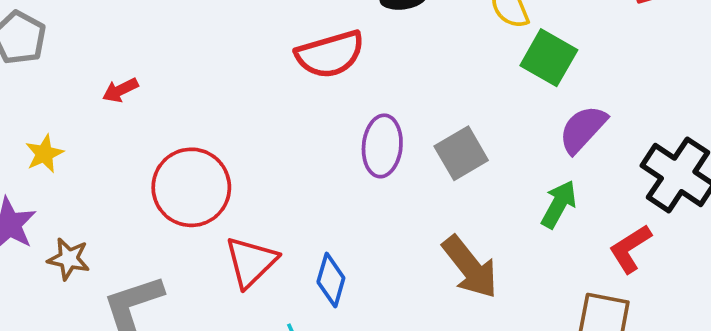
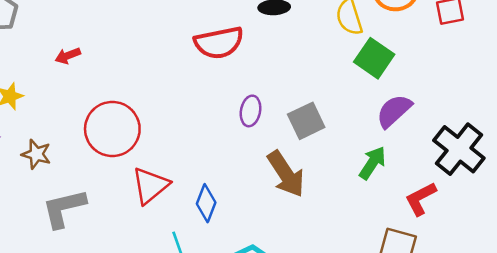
purple ellipse: (382, 146) -> (251, 111), size x0.7
brown star: (69, 259) -> (36, 154), moved
brown arrow: (470, 267) -> (286, 174), moved

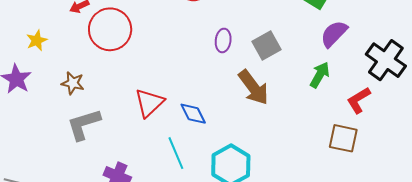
red circle: (112, 129) -> (110, 29), moved
brown star: (36, 154) -> (73, 83), moved
blue diamond: (206, 203) -> (193, 114), turned -44

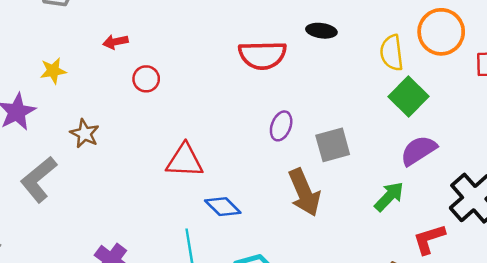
red circle: (110, 29) -> (146, 79), size x0.5
red triangle: (149, 103) -> (185, 161), moved, turned 32
blue diamond: (193, 114) -> (223, 207), turned -32
gray L-shape: (84, 124) -> (39, 179), moved, turned -36

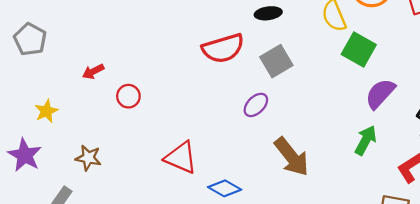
purple ellipse: (281, 126) -> (256, 105), turned 40
gray square: (333, 145) -> (276, 61), moved
red triangle: (185, 161) -> (181, 158), turned 36

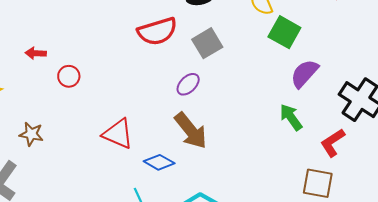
red arrow: (93, 71) -> (36, 53), turned 30
green arrow: (366, 140) -> (291, 117), turned -64
brown arrow: (292, 157) -> (191, 131), moved

